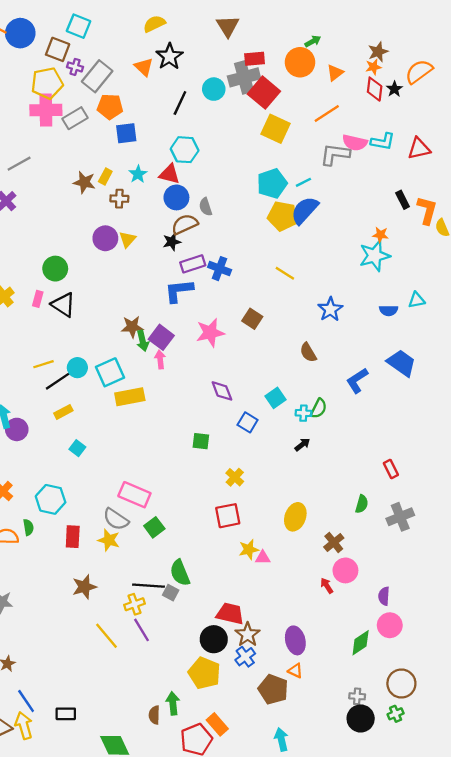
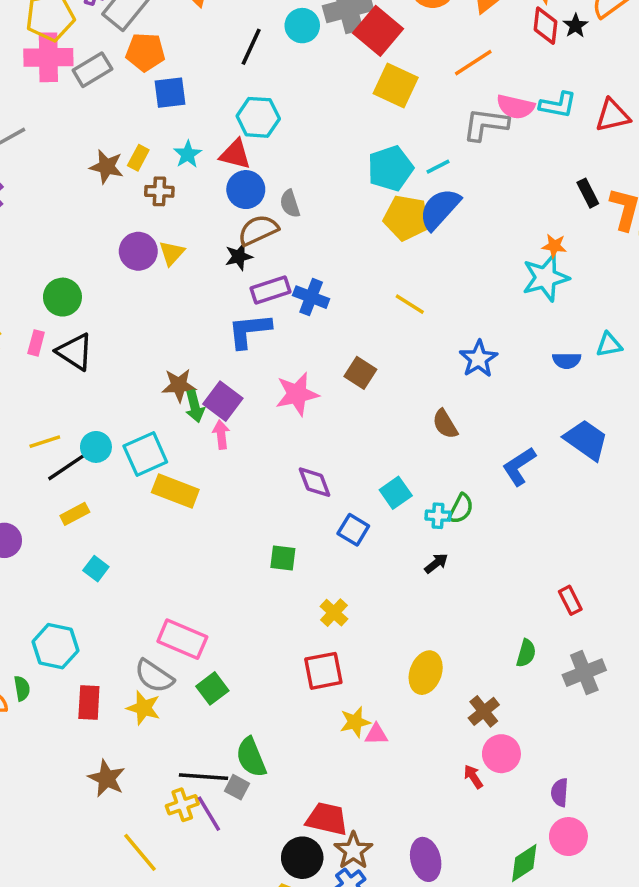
yellow rectangle: (130, 397) -> (175, 491), turned 32
brown star: (84, 587) -> (107, 778), turned -30
purple line: (141, 630) -> (209, 814), moved

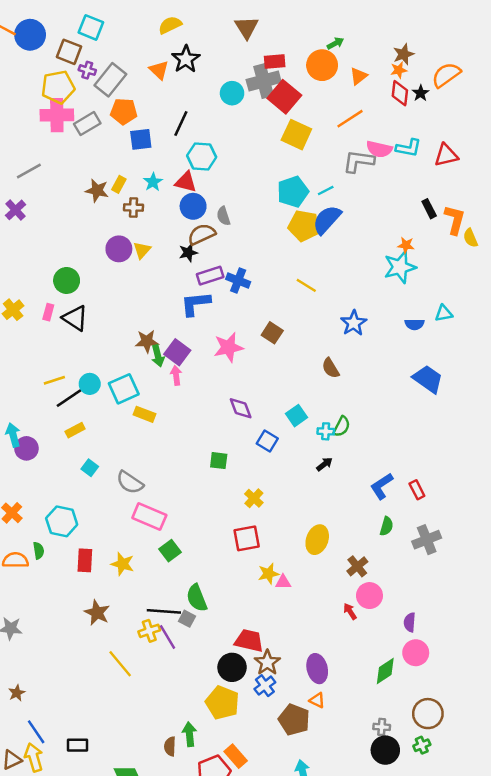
black line: (251, 47) -> (181, 124), moved
blue L-shape: (519, 466) -> (382, 486), moved
yellow rectangle: (175, 491) -> (144, 414), size x0.7
gray semicircle: (154, 676) -> (130, 482), moved

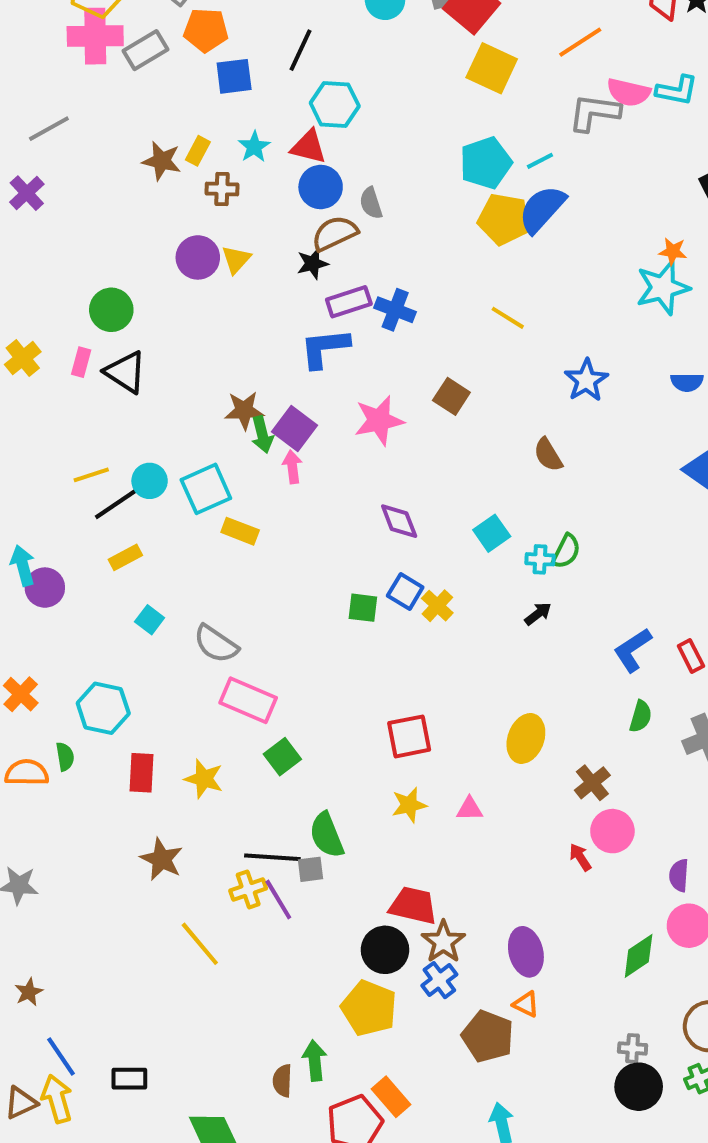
blue square: (267, 441) -> (405, 592), moved
yellow cross: (254, 498) -> (437, 606), moved
yellow star: (269, 574) -> (409, 805), moved
gray square: (187, 619) -> (311, 869), turned -35

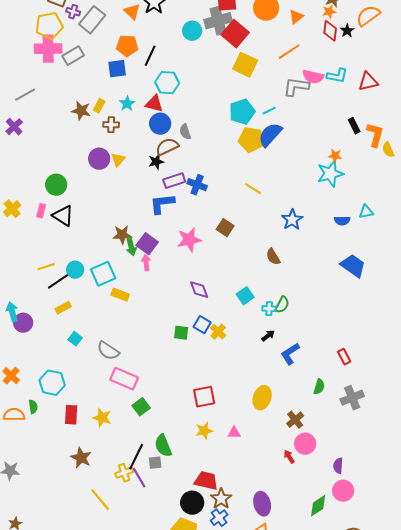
orange pentagon: (206, 30) -> (127, 46), moved
blue L-shape: (633, 650) -> (290, 354), moved
black line: (272, 857) -> (136, 457), turned -68

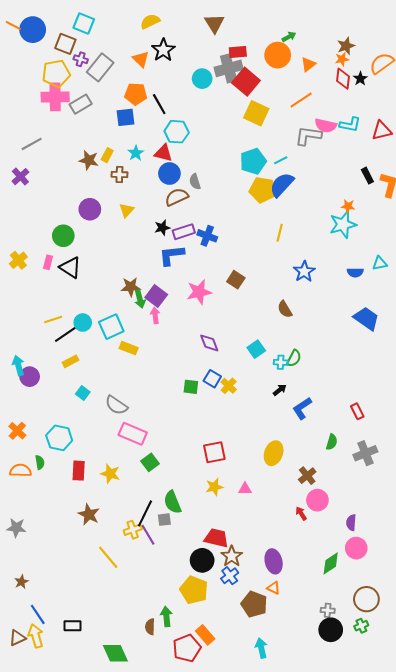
black line: (150, 56) -> (159, 104), turned -55
purple circle: (99, 159) -> (90, 209), moved
black star: (156, 162) -> (162, 228), moved
yellow line: (253, 189) -> (280, 233), moved, turned 72

